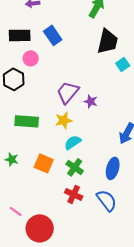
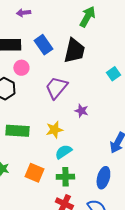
black trapezoid: (108, 41) -> (74, 51), moved
purple trapezoid: (68, 92) -> (56, 88), moved
green cross: (75, 167) -> (65, 177), turned -36

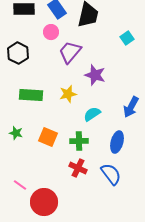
pink circle: (21, 68) -> (51, 32), moved
purple star: (81, 111) -> (95, 75), size x1.5
cyan semicircle: (63, 152) -> (92, 114), moved

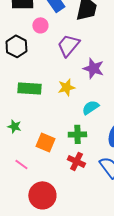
pink circle: (51, 32) -> (40, 25), moved
orange square: (48, 137) -> (45, 142), moved
pink line: (20, 185) -> (21, 164), moved

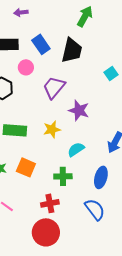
orange square: (45, 142) -> (26, 167), moved
red cross: (76, 161) -> (50, 203), moved, turned -36
red circle: (42, 195) -> (46, 232), moved

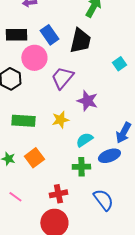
pink circle: (26, 67) -> (34, 58), size x1.6
orange square: (26, 167) -> (34, 158), turned 30
green cross: (63, 176) -> (81, 167), moved
blue ellipse: (101, 177) -> (109, 156), moved, turned 55

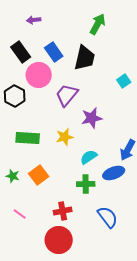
black rectangle: (16, 35) -> (21, 52), turned 55
purple star: (87, 101) -> (92, 118), turned -30

